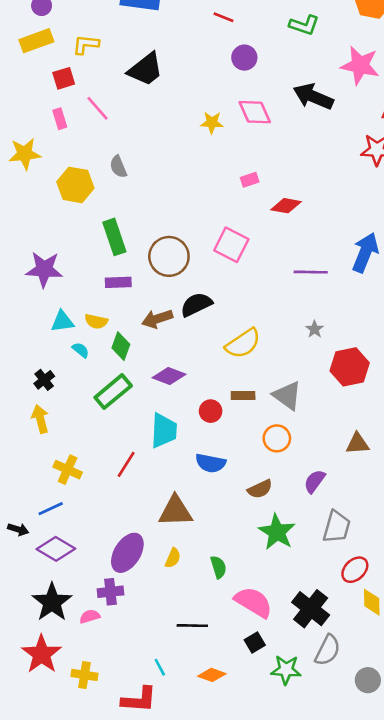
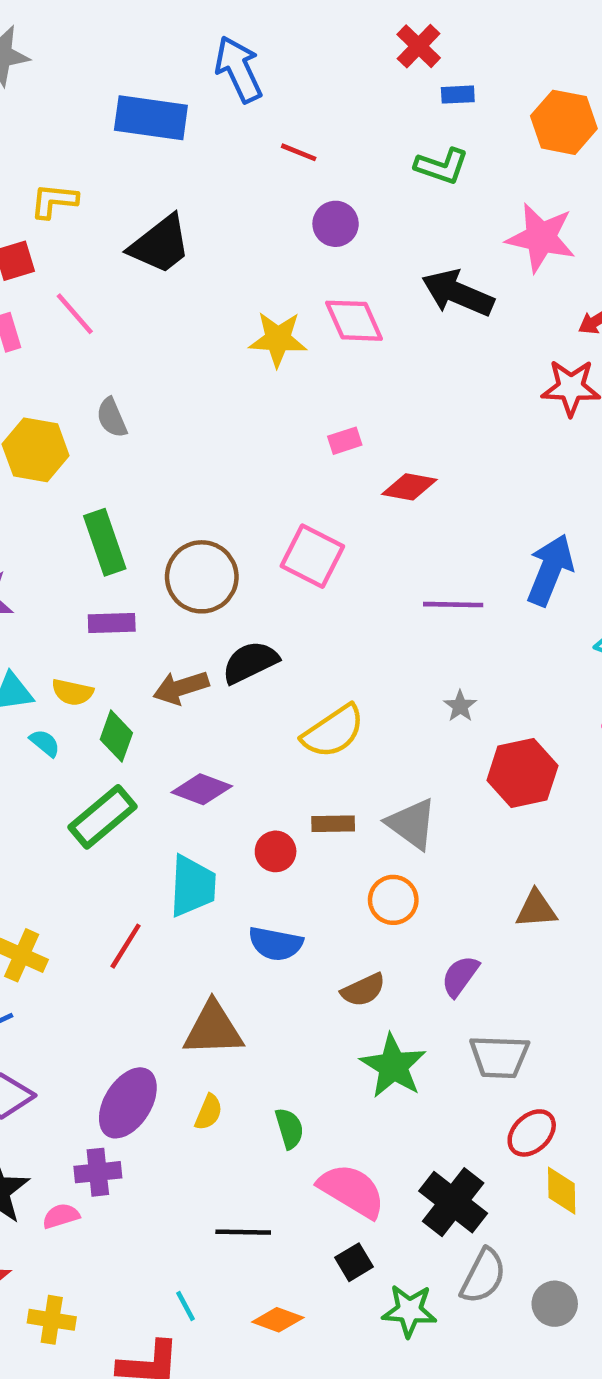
yellow star: (212, 123) -> (278, 339), size x1.4
gray trapezoid: (337, 527) -> (499, 1057), turned 76
gray circle: (368, 680) -> (555, 1304), moved

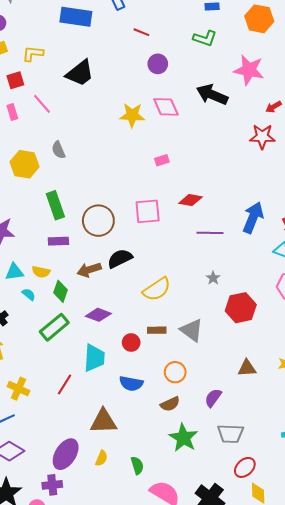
red diamond: (409, 487) -> (191, 200), moved
pink square: (312, 556) -> (148, 211), turned -32
orange circle: (393, 900) -> (175, 372), moved

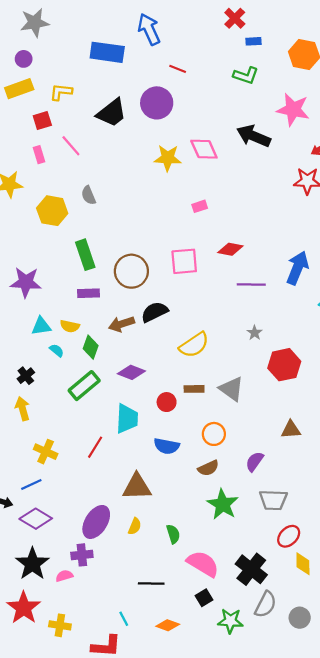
purple circle: (158, 64) -> (157, 103), moved, size x1.5

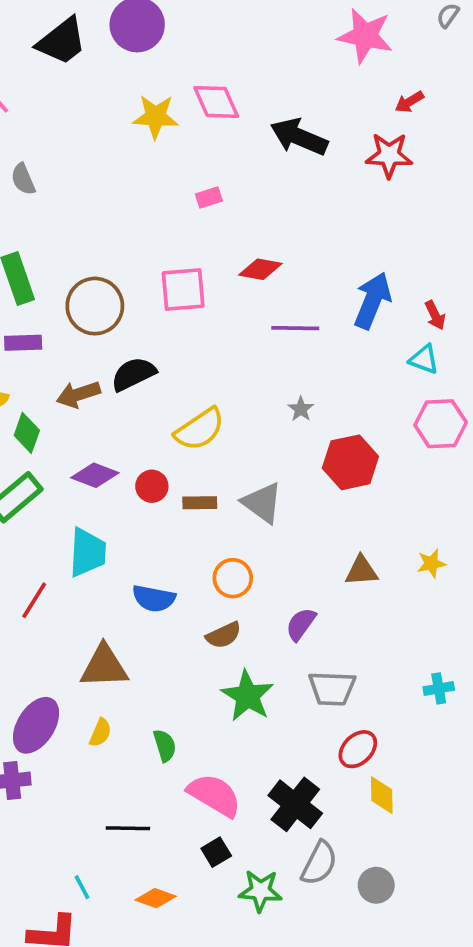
black arrow: (253, 136) -> (299, 137), moved
red circle: (167, 402) -> (152, 486), moved

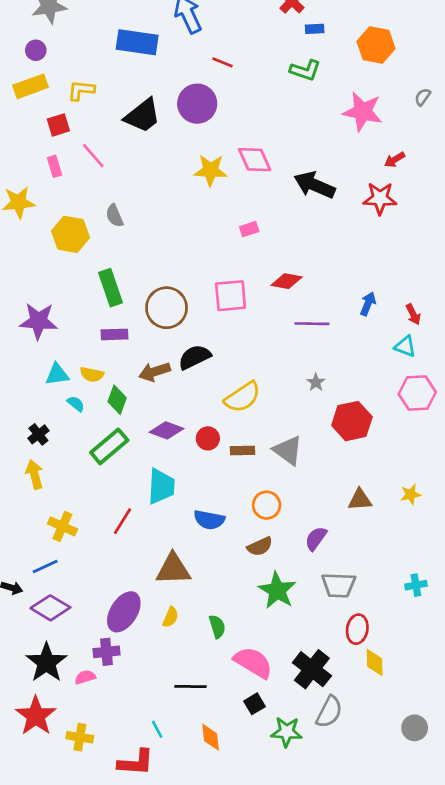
blue arrow: (373, 301) -> (368, 304), size x0.6
red ellipse: (358, 749) -> (357, 629), turned -36
gray circle: (376, 885) -> (415, 728), moved
orange diamond: (156, 898) -> (211, 737), turned 64

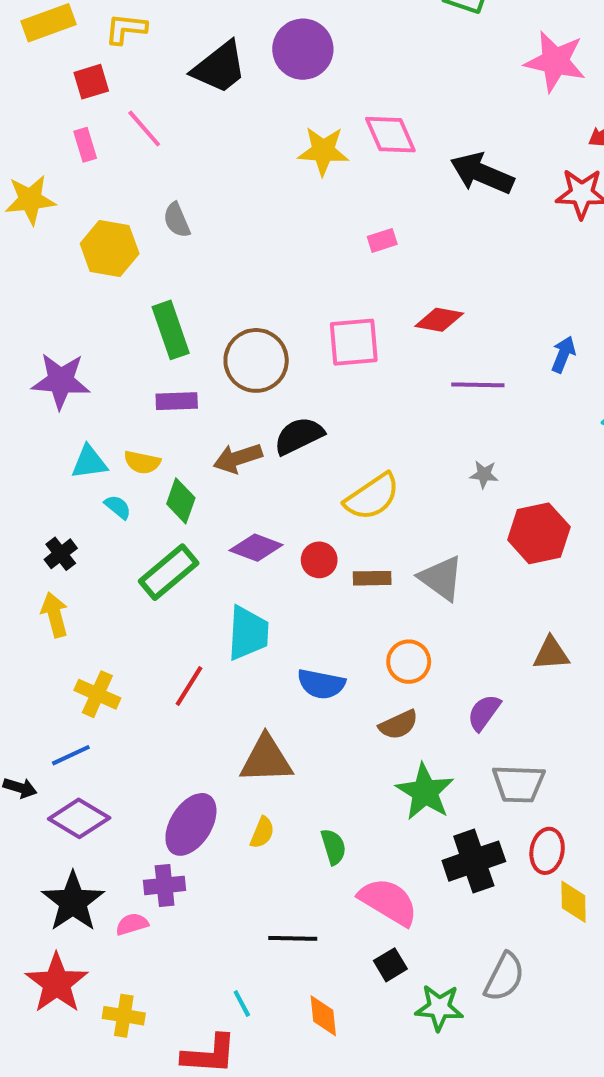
gray star: (316, 382) -> (484, 474), turned -30
black cross: (312, 669) -> (474, 861), moved, turned 33

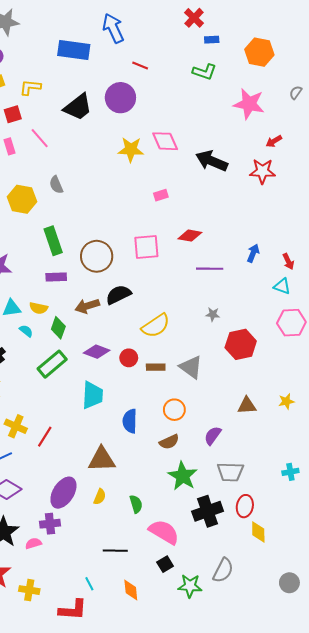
blue semicircle: (321, 684) -> (130, 421), turned 80
red line: (189, 686) -> (45, 437), moved

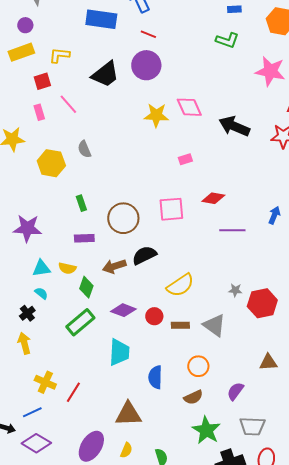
red line: (140, 66) -> (148, 34), moved
green rectangle: (53, 241) -> (81, 203), size x0.6
gray star: (213, 314) -> (235, 290), moved
cyan semicircle: (26, 331) -> (41, 293), moved

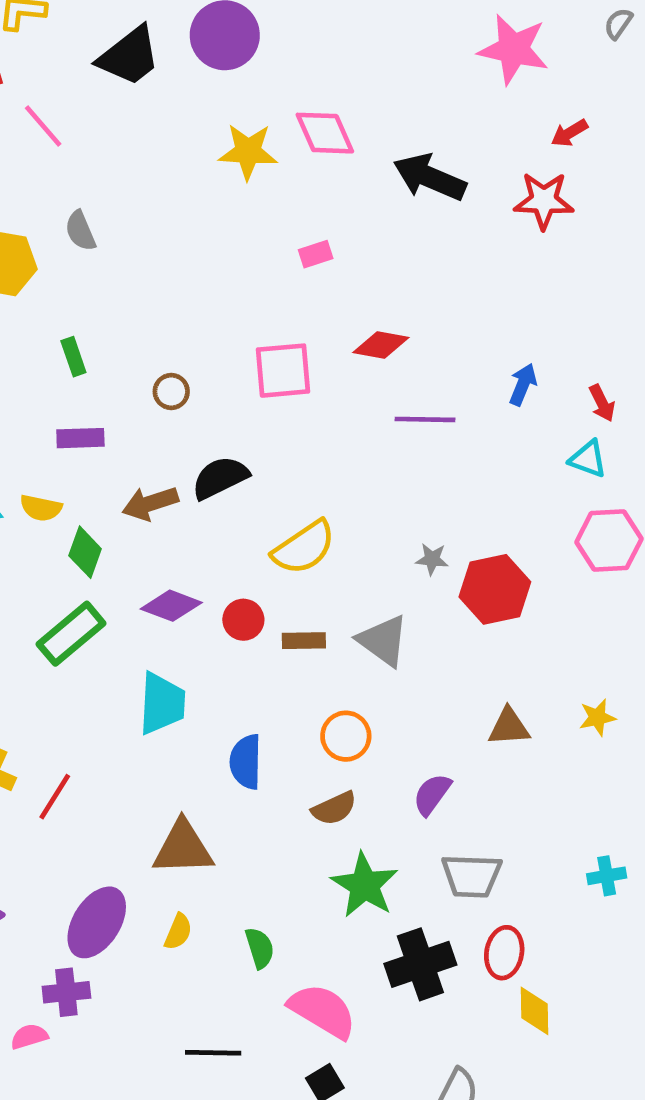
brown circle: (123, 218) -> (171, 391), size x0.5

